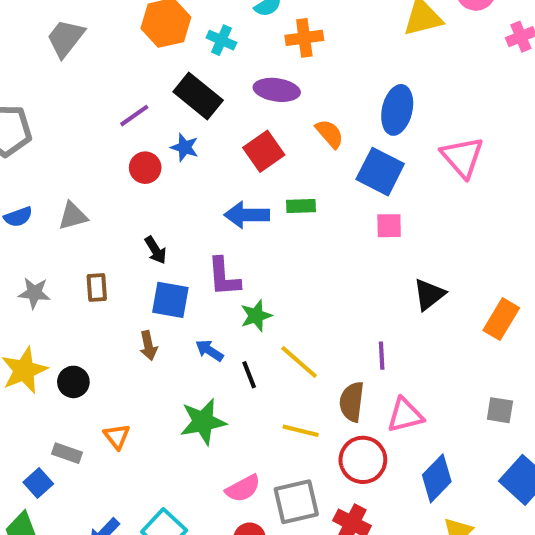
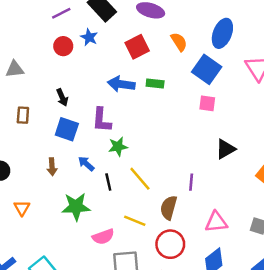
brown arrow: (148, 346) -> (52, 167), moved
pink triangle: (405, 415) -> (216, 222), moved
pink semicircle: (243, 488) -> (103, 237), moved

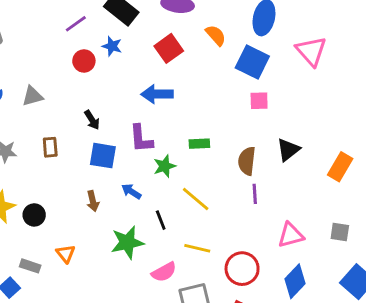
green rectangle: (155, 84) -> (199, 144), moved
black line: (108, 182) -> (161, 220), moved
brown semicircle: (169, 208) -> (247, 161), moved

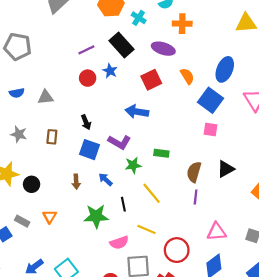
purple L-shape: (141, 139) -> (119, 142), turned -65

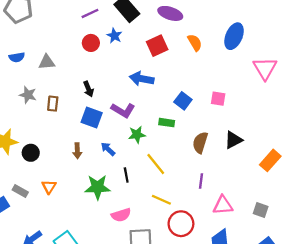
blue square: (211, 100) -> (183, 101), moved, size x0.7
gray star: (19, 134) -> (28, 95), moved
purple line: (196, 197) -> (201, 181), moved
yellow line: (147, 229) -> (161, 200), moved

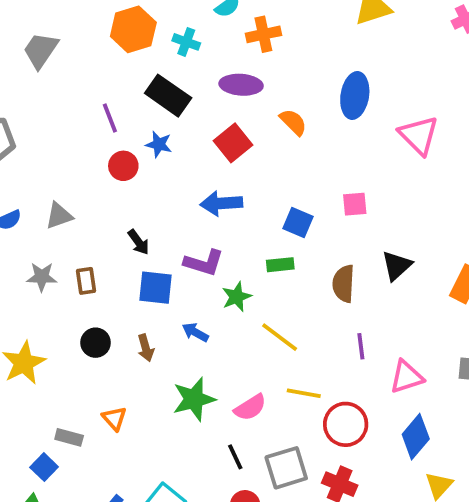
purple line: (90, 13) -> (110, 118), turned -72
black circle: (31, 153) -> (96, 343), moved
black line: (126, 175) -> (235, 457), moved
pink semicircle: (121, 215) -> (250, 407), moved

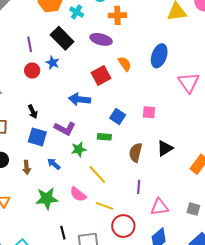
red square: (233, 143) -> (101, 75), moved
pink semicircle: (250, 407) -> (78, 194), moved, turned 60

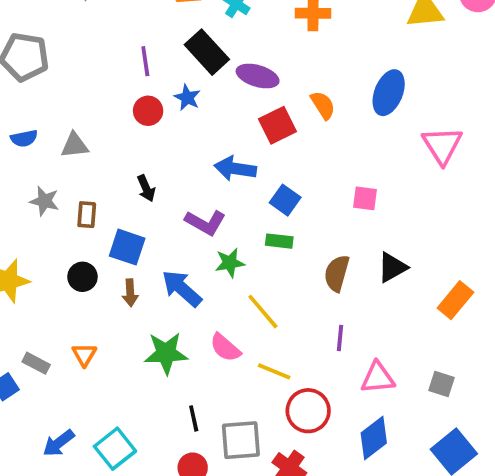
purple ellipse: (101, 39) -> (258, 76), moved
blue square: (118, 117) -> (285, 200), moved
blue square: (37, 137) -> (127, 247), moved
blue arrow: (54, 164) -> (182, 288), size x1.6

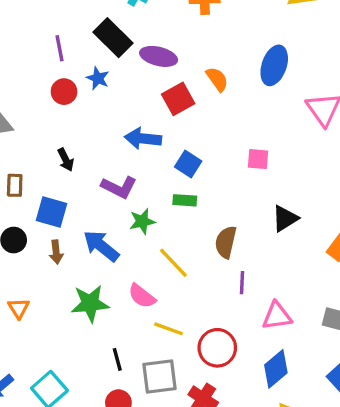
brown semicircle: (337, 273) -> (226, 242), moved
yellow line: (274, 371) -> (168, 329), moved

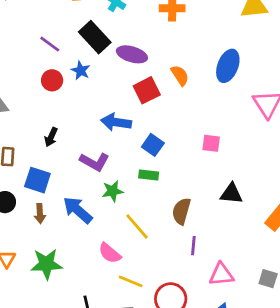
purple line: (59, 48) -> (50, 44), turned -45
black arrow: (66, 160) -> (51, 137), turned 48
black triangle: (285, 218) -> (231, 194), turned 35
green star: (90, 303) -> (46, 264), moved

